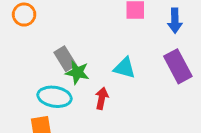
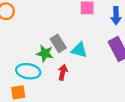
gray rectangle: (65, 59) -> (58, 43), moved

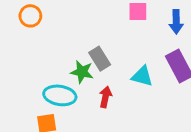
cyan triangle: (79, 50) -> (142, 76), moved

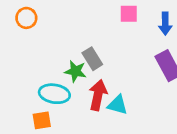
cyan triangle: (142, 76) -> (118, 105), moved
red arrow: (105, 97) -> (98, 95), size x1.5

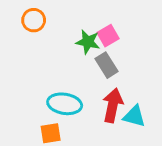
pink square: (129, 14) -> (108, 36), moved, turned -30
green star: (75, 71) -> (88, 42), moved

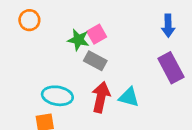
gray rectangle: (106, 65) -> (95, 61), turned -30
cyan triangle: (134, 116) -> (129, 97), moved

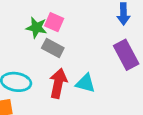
pink square: (97, 34) -> (54, 22), turned -36

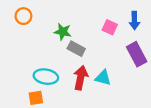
pink square: (54, 22) -> (110, 27), moved

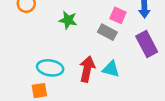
gray rectangle: (76, 49) -> (107, 32), moved

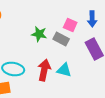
green star: (68, 20) -> (39, 34), moved

